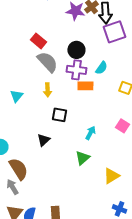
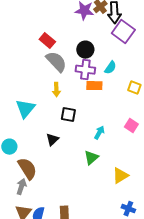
purple square: (114, 32) -> (123, 32), turned -35
cyan triangle: (16, 96) -> (25, 109), moved, size x1.5
gray arrow: (12, 187) -> (21, 187), turned 49

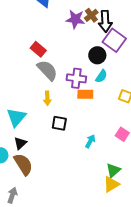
black circle: (85, 50) -> (97, 55), moved
black triangle: (52, 140) -> (20, 143), moved
green triangle: (91, 158) -> (113, 170), moved
brown semicircle: (27, 169) -> (23, 164), moved

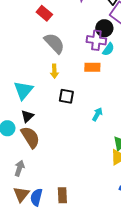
red rectangle: (38, 49) -> (44, 13), moved
purple cross: (76, 78) -> (96, 40), moved

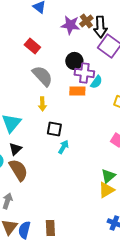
black circle: (104, 28) -> (74, 61), moved
orange rectangle: (92, 67) -> (77, 91), moved
cyan arrow: (97, 114) -> (63, 147), moved

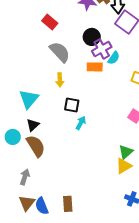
purple cross: (84, 73) -> (102, 49), turned -36
blue semicircle: (24, 230) -> (42, 206), turned -36

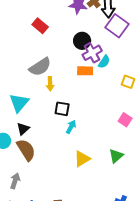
gray semicircle: (60, 52) -> (40, 67), moved, turned 100
yellow triangle: (124, 166) -> (82, 159), moved

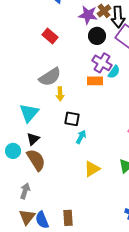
black circle: (82, 41) -> (97, 36), moved
purple cross: (92, 53) -> (102, 63), turned -30

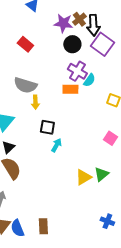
gray semicircle: (50, 77) -> (25, 85), turned 50
yellow triangle: (92, 169) -> (83, 177), moved

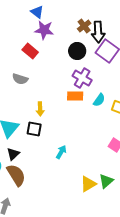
purple star: (63, 23) -> (44, 30), moved
cyan semicircle: (89, 80) -> (99, 100), moved
gray semicircle: (25, 85) -> (20, 79), moved, size x0.7
black square: (47, 127) -> (34, 129), moved

